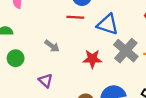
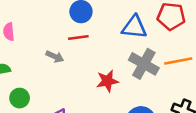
blue triangle: (108, 24) -> (134, 27), moved
gray arrow: (52, 46) -> (55, 57), moved

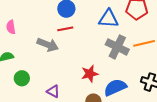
gray arrow: (55, 57) -> (48, 45), size x1.5
red star: (107, 81) -> (90, 74), moved

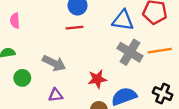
gray arrow: (48, 45) -> (54, 63), moved
purple triangle: (53, 91) -> (56, 95), turned -40

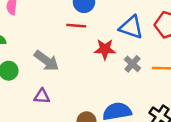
gray cross: (130, 52) -> (132, 64), size x0.6
red star: (97, 79) -> (105, 49), moved

